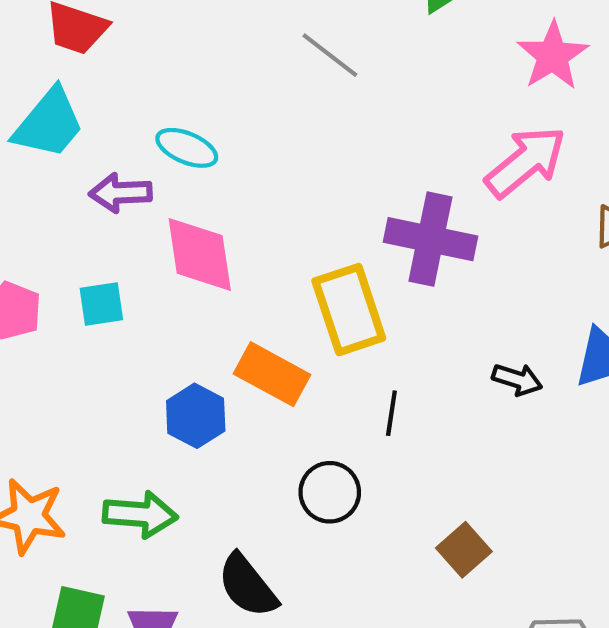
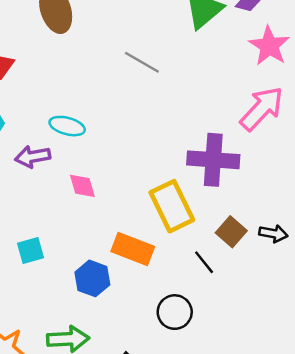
pink diamond: (200, 254) -> (82, 186), size x0.6
cyan square: (101, 304) -> (31, 251), moved
black line: (391, 413) -> (204, 262), turned -40
brown square: (464, 550) -> (231, 232), moved

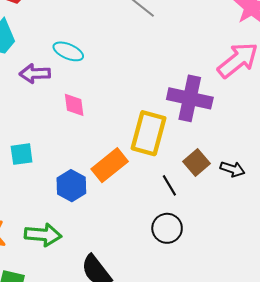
yellow rectangle: (172, 206) -> (149, 133), turned 33
orange rectangle: (133, 249) -> (110, 165), turned -68
black circle: (175, 312) -> (167, 228), moved

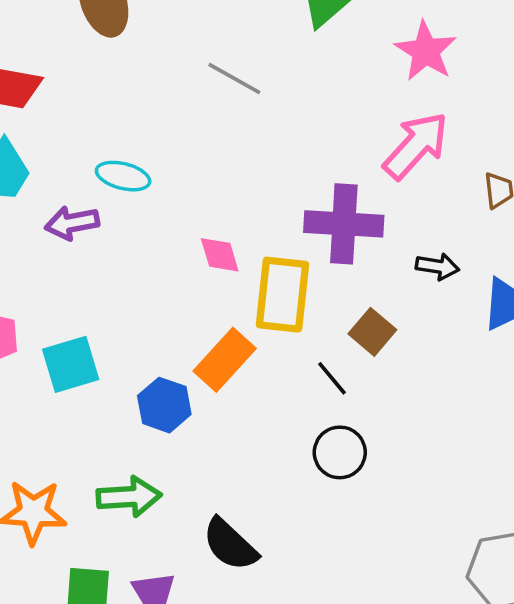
pink diamond: (74, 105) -> (220, 255), moved
cyan square: (22, 154) -> (71, 364), size x1.4
black arrow: (232, 169) -> (438, 266), moved

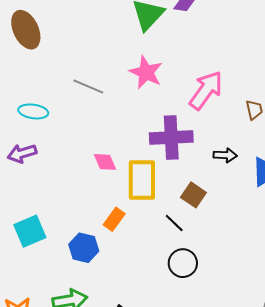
pink star: (426, 51) -> (146, 72), moved
gray line: (234, 78) -> (88, 87), moved
cyan ellipse: (123, 176) -> (33, 111), moved
orange rectangle: (225, 360) -> (114, 219), size x0.7

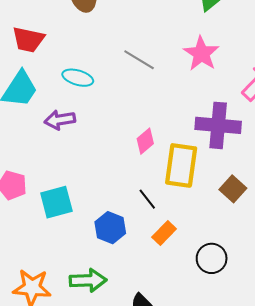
pink diamond: (105, 162) -> (145, 141), turned 65
orange rectangle: (114, 219) -> (164, 233), moved
black line: (174, 223) -> (147, 199), moved

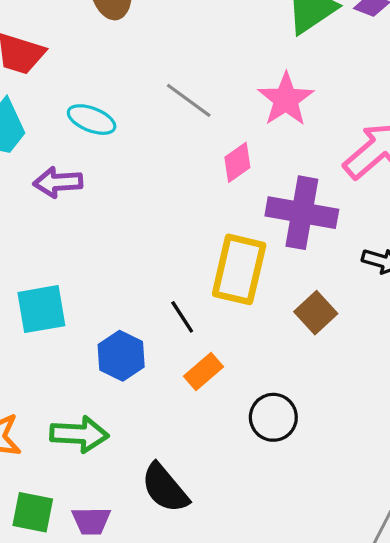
pink diamond: (145, 141) -> (237, 162), moved

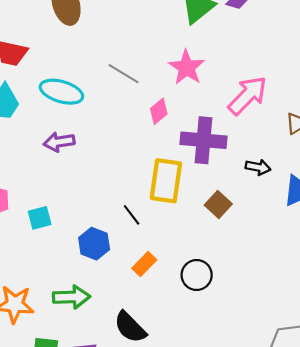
cyan ellipse: (92, 120) -> (61, 92), size x1.4
purple arrow: (58, 182) -> (59, 142), moved
cyan square: (41, 309) -> (40, 218), size x0.7
orange rectangle: (203, 371) -> (144, 264), moved

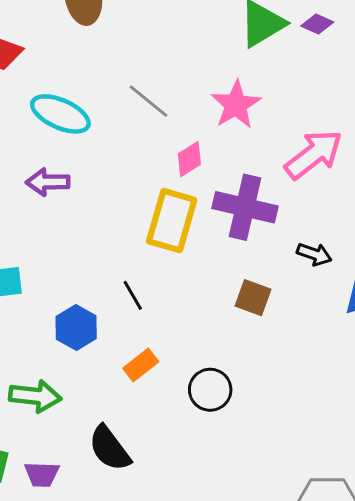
yellow rectangle: (166, 181) -> (172, 221), moved
brown square: (218, 204) -> (253, 298), turned -30

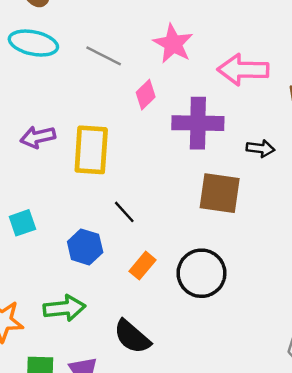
cyan ellipse: (60, 114) -> (33, 43), moved
pink arrow: (314, 154) -> (243, 70), turned -129
yellow rectangle: (172, 221) -> (91, 150), moved
brown square: (253, 298) -> (220, 193), size x1.5
black circle: (210, 390) -> (201, 273), size x1.4

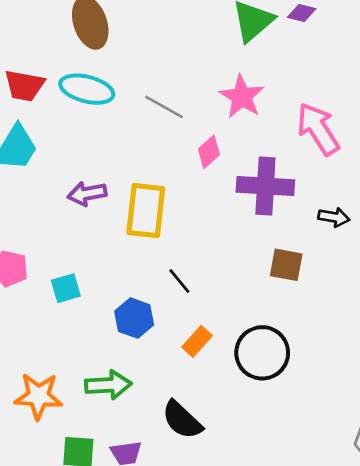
pink arrow: (243, 70) -> (318, 129), turned 54
brown square: (220, 193) -> (286, 265), size x0.7

